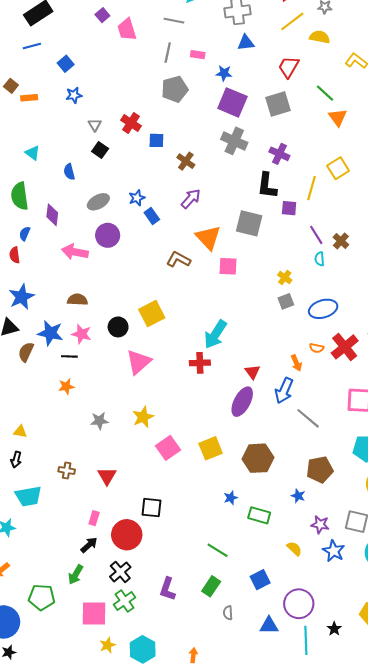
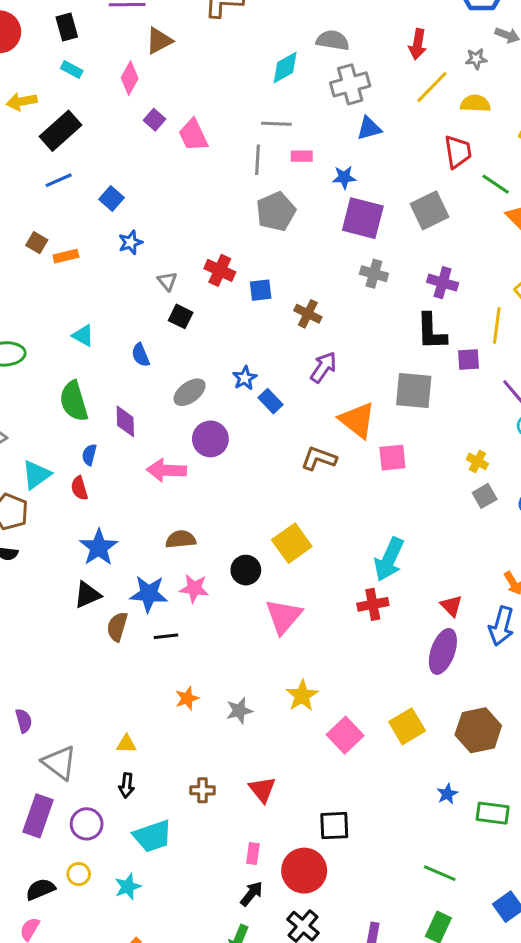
gray line: (174, 21) -> (276, 124), moved
red trapezoid: (289, 67) -> (458, 152), moved, turned 150
gray cross: (234, 141) -> (374, 274), size x0.7
black line: (69, 356) -> (166, 636), moved
orange star: (66, 386) -> (187, 698), moved

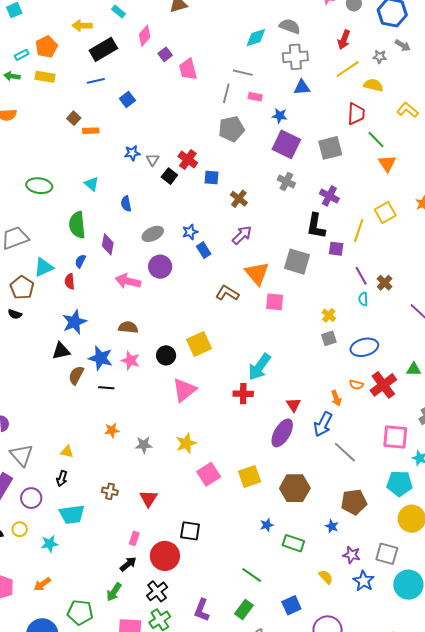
pink diamond: (130, 78) -> (145, 36), moved
blue star: (130, 242) -> (132, 153), moved
black square: (181, 316) -> (169, 176), moved

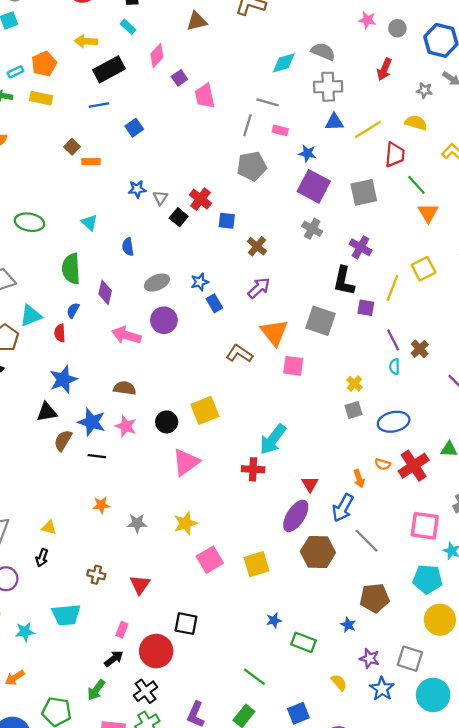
yellow line: (348, 69) -> (368, 130), moved
brown hexagon: (295, 488) -> (318, 552), moved
cyan trapezoid: (72, 514) -> (66, 615), moved

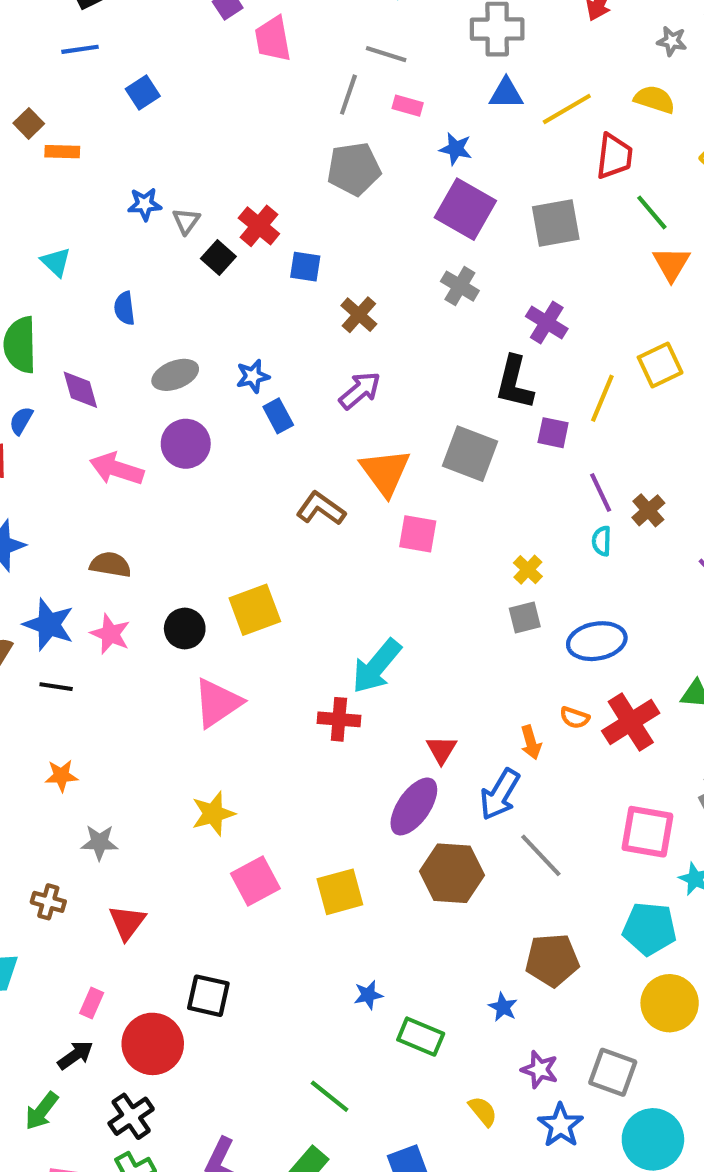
purple diamond: (105, 292) -> (80, 390), turned -30
gray star: (137, 523) -> (99, 842), moved

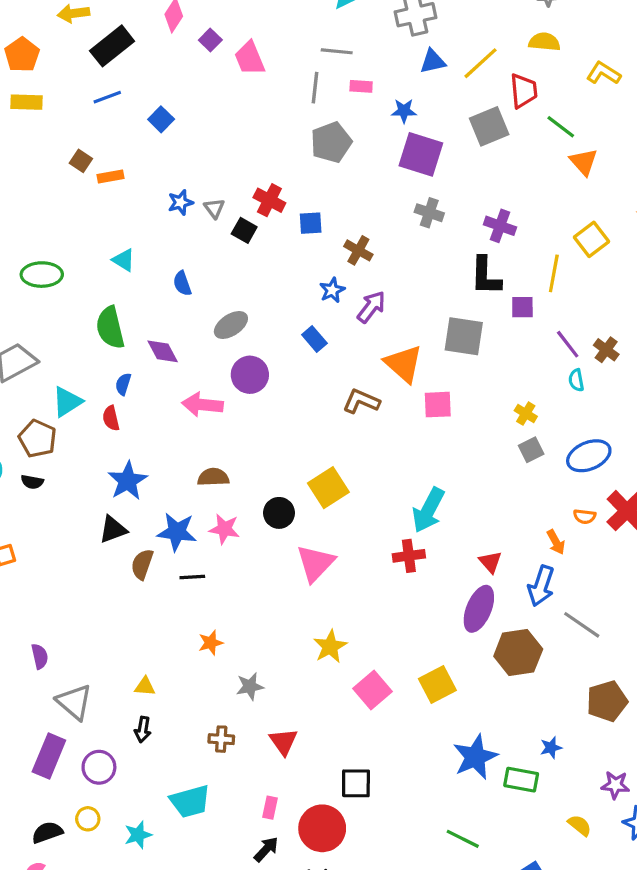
gray square: (556, 223) -> (489, 126), moved
blue star: (253, 376) -> (332, 290), moved
blue star: (368, 995) -> (475, 757), size x2.0
blue star: (503, 1007) -> (551, 748), moved, turned -30

